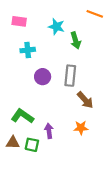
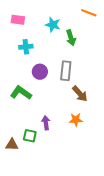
green L-shape: (22, 116) -> (21, 93), moved
brown triangle: (13, 143) -> (12, 145), moved

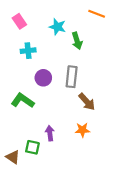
pink rectangle: (18, 20) -> (19, 21), turned 48
brown triangle: (12, 145) -> (13, 157), turned 32

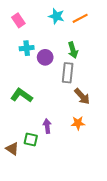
orange line: (97, 14) -> (80, 18), moved, turned -49
cyan star: (57, 27) -> (56, 16), moved
green arrow: (77, 41) -> (73, 50), moved
purple circle: (43, 78) -> (45, 57), moved

